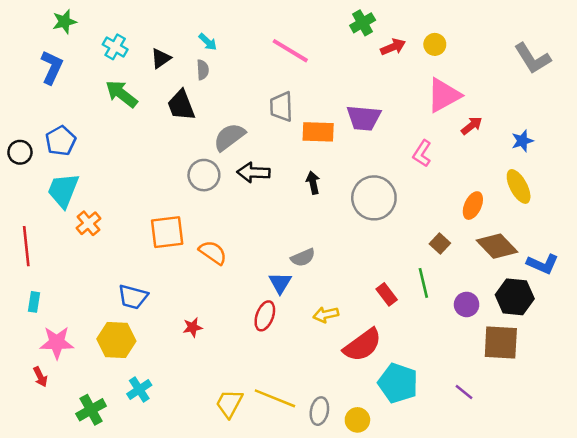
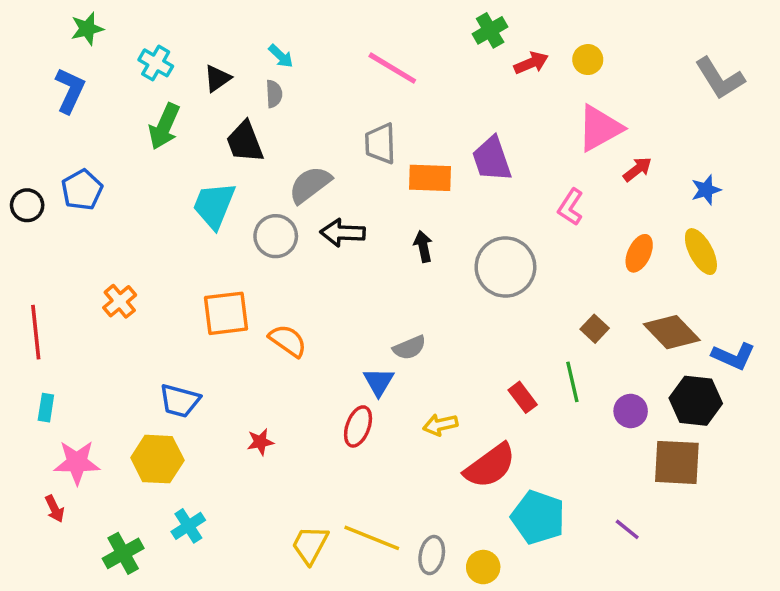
green arrow: (121, 94) -> (164, 126), turned -104
purple trapezoid: (364, 118) -> (492, 159), turned 66
cyan trapezoid: (63, 190) -> (214, 205), moved
orange ellipse: (473, 206) -> (639, 253), moved

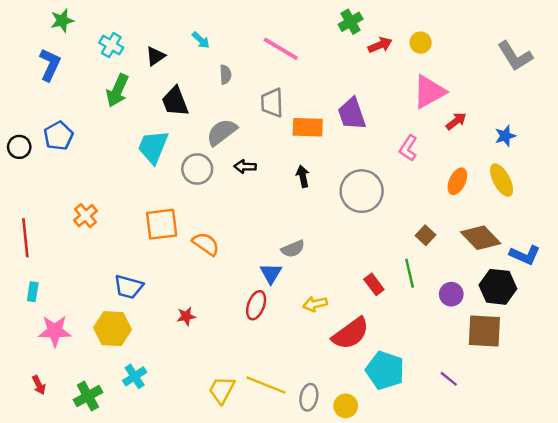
gray semicircle: (274, 94) -> (225, 74), moved
black arrow: (343, 233) -> (245, 167), size x0.7
red arrow: (55, 509) -> (39, 385), moved

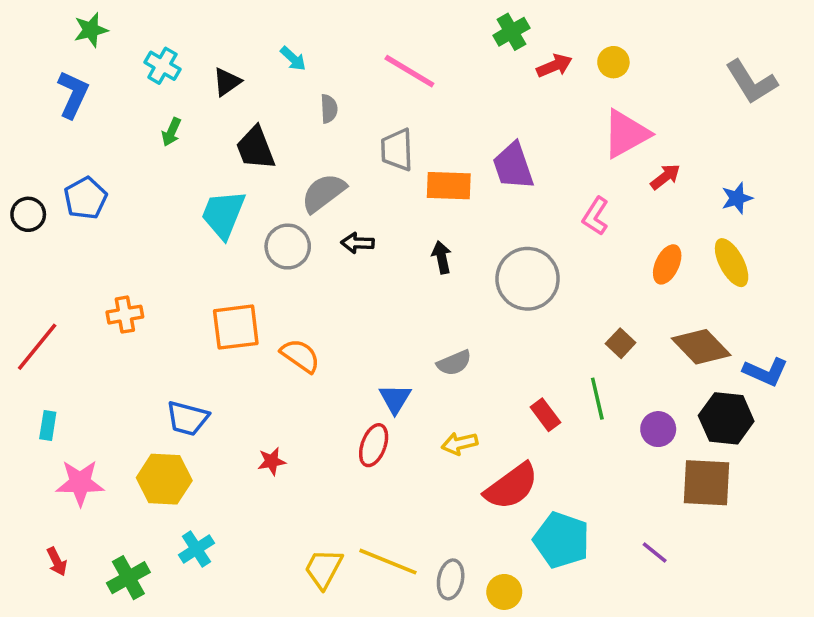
green arrow: (117, 90) -> (171, 132), size x0.6
orange cross: (86, 216) -> (125, 315), turned 30
red line: (25, 238) -> (37, 347), turned 45
gray semicircle: (293, 249) -> (454, 363), moved

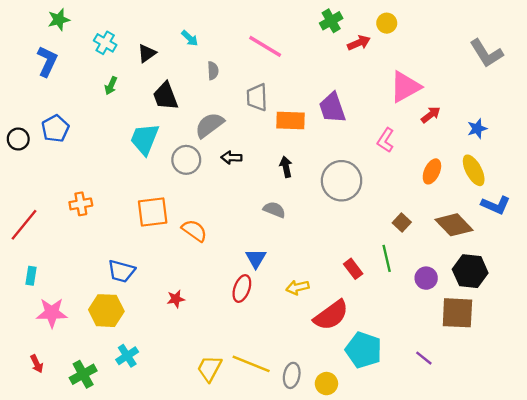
yellow circle: (613, 62) -> (387, 23), moved
gray semicircle: (454, 363) -> (274, 210), moved, turned -135
blue L-shape: (766, 372) -> (496, 205), moved

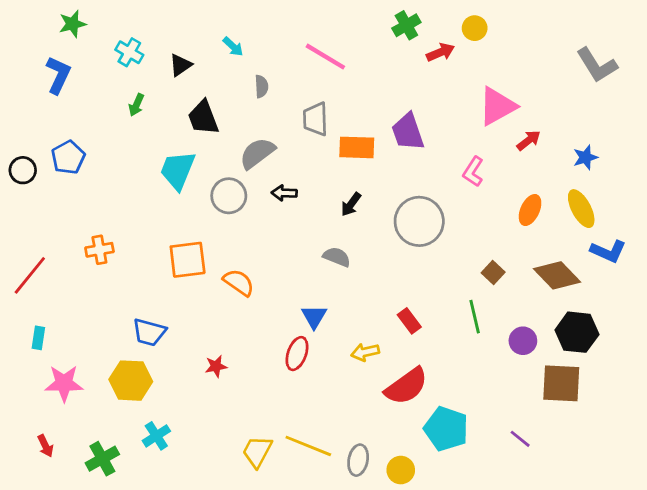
black arrow: (286, 167) -> (351, 204), turned -132
red rectangle: (353, 269) -> (409, 321), moved

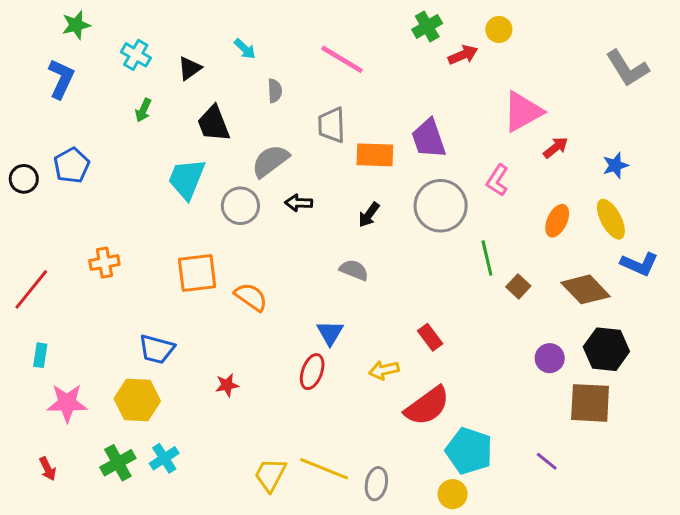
gray circle: (419, 221) -> (441, 206), moved
green line: (475, 317) -> (487, 258), moved
green cross: (102, 459) -> (118, 463), moved
yellow circle: (401, 470) -> (453, 494), moved

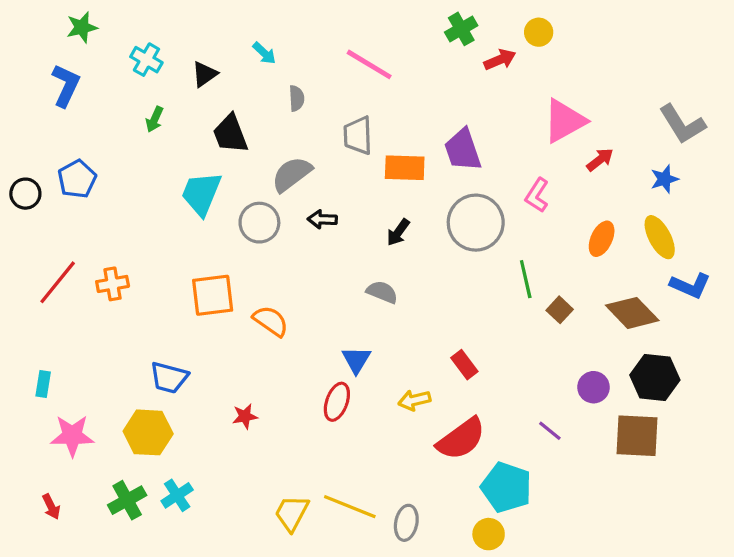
gray L-shape: (627, 68) -> (682, 124), moved
red line: (31, 289) -> (58, 282), moved
purple line: (547, 461) -> (550, 431), moved

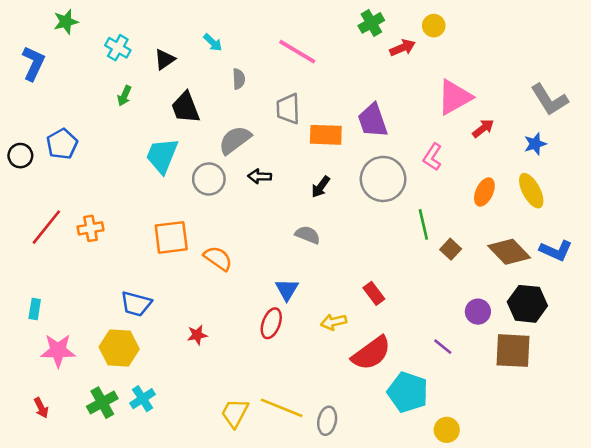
blue L-shape: (66, 85) -> (33, 63), moved
blue L-shape: (690, 286) -> (556, 250), moved
yellow circle: (489, 534) -> (447, 430), moved

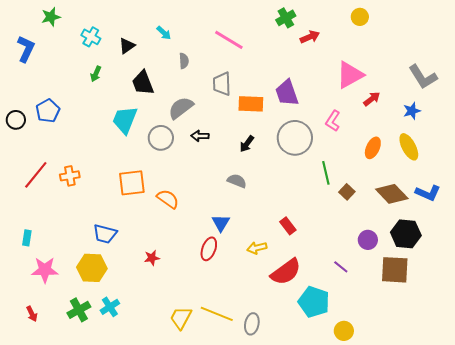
yellow circle: (434, 26) -> (360, 17), moved

